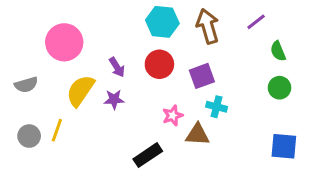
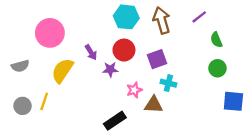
purple star: (114, 99) -> (110, 69), moved
blue square: (284, 146) -> (233, 101), moved

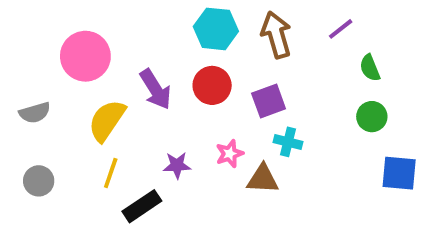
purple arrow: (91, 52) -> (156, 89), size x1.5
purple star: (110, 69) -> (177, 165), moved
yellow line: (44, 101) -> (111, 173), moved
black rectangle: (115, 121) -> (142, 206), moved

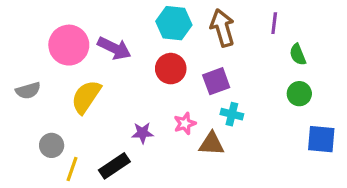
purple line: (341, 29) -> (274, 23), turned -45
purple arrow: (156, 89) -> (114, 48), moved, turned -32
yellow line: (111, 173) -> (72, 169), moved
gray circle: (39, 181) -> (52, 145), moved

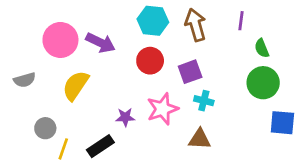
green circle: (299, 94) -> (263, 83), size x1.5
pink star: (185, 123) -> (162, 109), size x1.6
brown triangle: (211, 144) -> (200, 139), moved

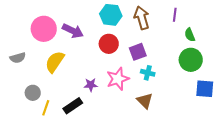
brown triangle: (200, 139) -> (145, 101), turned 42

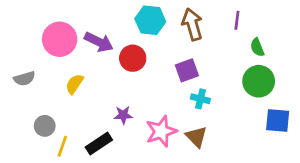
red circle: (109, 44) -> (133, 58), moved
yellow semicircle: (55, 62) -> (74, 84), size x0.7
pink star: (118, 79) -> (161, 131), moved

